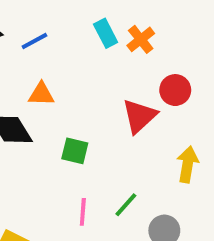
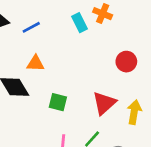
orange cross: (141, 39) -> (103, 14), moved, turned -30
red triangle: (139, 116) -> (104, 103), moved

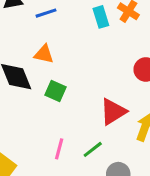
green square: (58, 102) -> (56, 91), moved

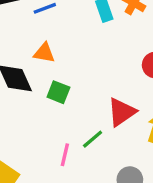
green line: (93, 149) -> (93, 139), moved

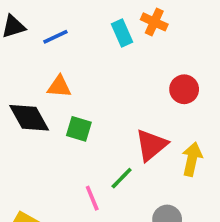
pink line: (65, 155) -> (92, 198), turned -30

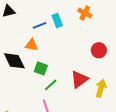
cyan rectangle: (122, 33) -> (57, 20), moved
blue line: (55, 37) -> (39, 25), moved
green line: (122, 178) -> (51, 85), moved

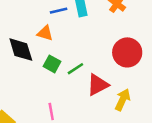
red circle: (99, 50) -> (127, 52), size x1.5
green line: (51, 85) -> (75, 69), moved

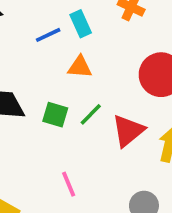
orange triangle: (45, 33) -> (80, 67), moved

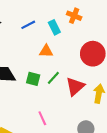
cyan rectangle: (81, 24) -> (54, 27), moved
blue line: (48, 35) -> (28, 25), moved

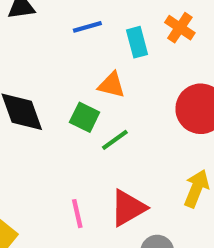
green square: (33, 79) -> (85, 117), moved
red triangle: (75, 86) -> (128, 208), moved

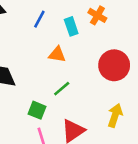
blue line: (87, 27) -> (39, 19), turned -42
green square: (85, 117) -> (37, 110), moved

